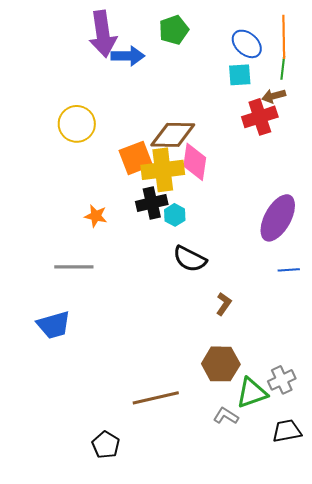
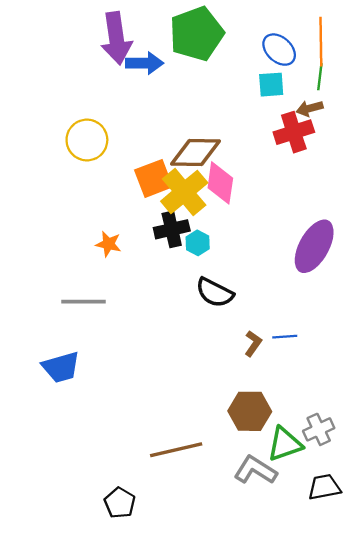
green pentagon: (174, 30) -> (197, 34), size x1.6
yellow cross: (163, 170) -> (184, 192), turned -33
blue line: (289, 270) -> (285, 337), moved
gray L-shape: (226, 416) -> (255, 470), size x1.5

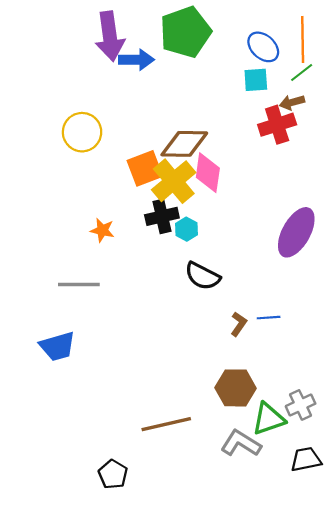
green line: (320, 77) -> (302, 72), turned 45

